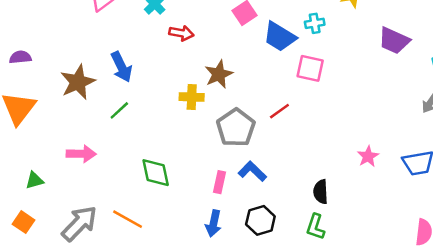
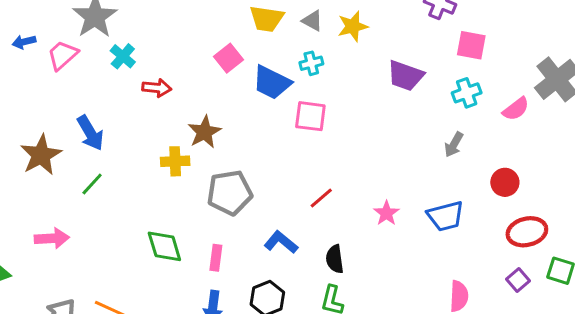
red line: (279, 111) -> (321, 198), moved
gray pentagon: (236, 128) -> (230, 193), turned 30
blue L-shape: (252, 171) -> (281, 242), moved
green diamond: (156, 173) -> (164, 246), moved

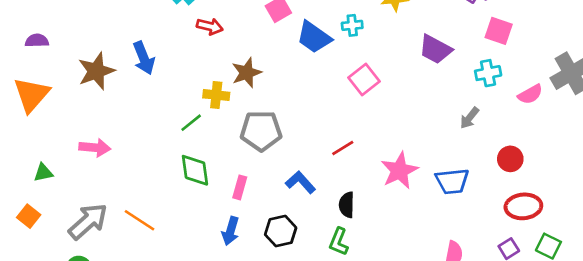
pink square: (310, 116) -> (364, 79), moved, turned 36
green line: (92, 184) -> (191, 123), moved
pink star: (386, 213) -> (399, 171), size x1.6

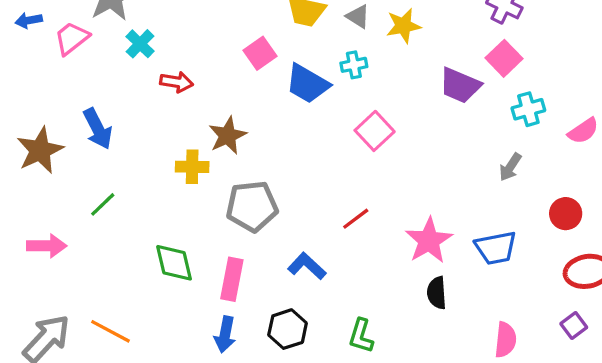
pink square: (499, 31) -> (504, 58), moved, turned 32
green line: (191, 123) -> (103, 204), moved
pink rectangle: (240, 187) -> (232, 279), size x1.4
black semicircle: (347, 205) -> (437, 293), moved

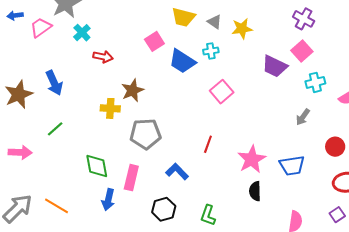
red line: (356, 219) -> (208, 144), turned -36
blue arrow: (225, 335) -> (108, 200), moved

